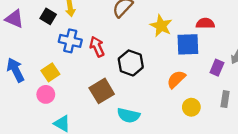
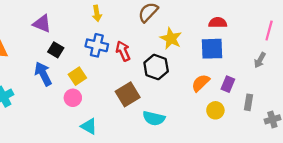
black square: (48, 16) -> (56, 50), moved
red semicircle: (205, 23) -> (218, 22), moved
yellow star: (161, 26) -> (171, 38), moved
purple rectangle: (217, 68) -> (228, 84), moved

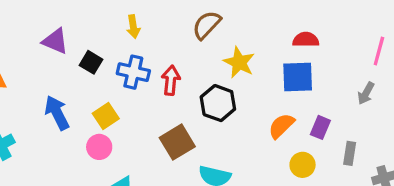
black square: (56, 50) -> (91, 62), moved
red arrow: (123, 51) -> (171, 80), turned 30

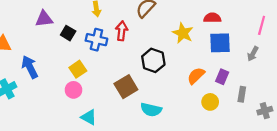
purple triangle: (55, 41) -> (44, 19), turned -30
yellow star: (239, 62) -> (183, 33), moved
blue square: (298, 77) -> (220, 43), moved
red arrow: (171, 80) -> (122, 31), moved
blue arrow: (57, 113) -> (30, 67), moved

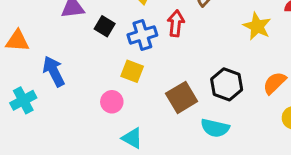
blue cross: (96, 40) -> (142, 35), turned -30
black hexagon: (153, 60) -> (227, 84), moved
yellow square: (78, 69) -> (132, 71), moved, turned -35

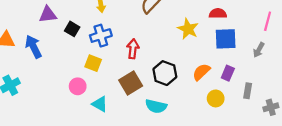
red arrow: (176, 23) -> (133, 49), moved
blue arrow: (54, 71) -> (33, 47), moved
cyan triangle: (132, 138) -> (100, 104), moved

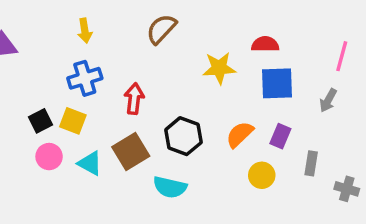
black square: (72, 29) -> (41, 121), moved, turned 32
yellow star: (188, 29) -> (219, 68), turned -30
cyan triangle: (100, 104) -> (90, 163), moved
gray cross: (271, 107) -> (347, 189), turned 32

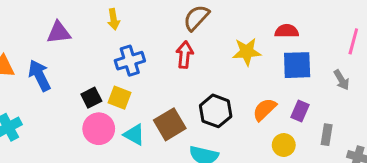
yellow arrow: (85, 31) -> (114, 19), moved
red arrow: (134, 99) -> (185, 55), moved
gray arrow: (328, 100) -> (341, 80), turned -60
pink circle: (49, 157) -> (99, 129), size x1.4

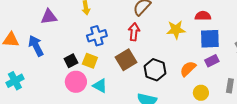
purple rectangle: (300, 111) -> (212, 61), moved, turned 40
brown square: (170, 124) -> (126, 60), moved

